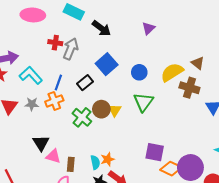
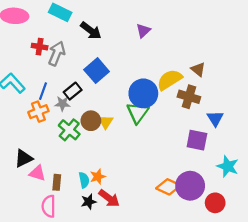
blue circle: (139, 72) -> (143, 93), moved, size x1.6
gray star: (32, 104) -> (62, 104), moved
black triangle: (41, 143) -> (24, 158), turned 36
purple square: (155, 152) -> (197, 140), moved

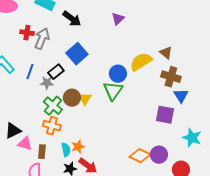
blue circle: (143, 93) -> (118, 74), size x0.7
brown cross: (189, 97) -> (171, 77), moved
orange cross: (38, 112) -> (52, 126), moved, turned 36
purple circle: (190, 186) -> (159, 155), size x0.7

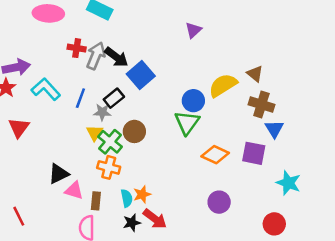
black arrow: (72, 19) -> (116, 57), moved
yellow triangle: (85, 99) -> (95, 133), moved
purple circle: (159, 155) -> (219, 202), moved
orange diamond: (140, 156) -> (215, 155), moved

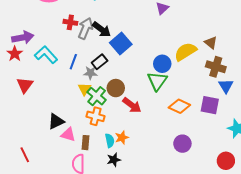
red arrow: (155, 219) -> (132, 105), moved

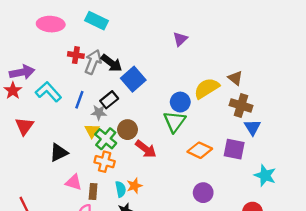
black triangle: (56, 121) -> (59, 152), moved

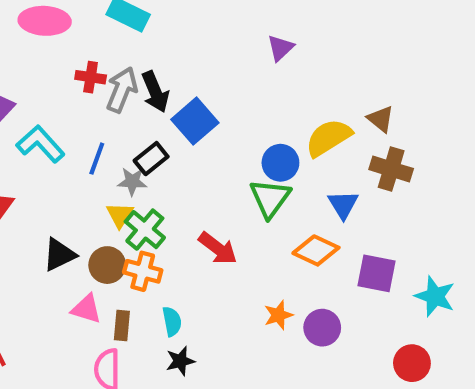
black arrow: (111, 63) -> (155, 92), turned 30
blue triangle: (252, 127) -> (343, 204), moved
brown circle: (127, 130) -> (107, 265), moved
purple square: (234, 149) -> (376, 273), moved
orange star: (134, 186) -> (278, 315), moved

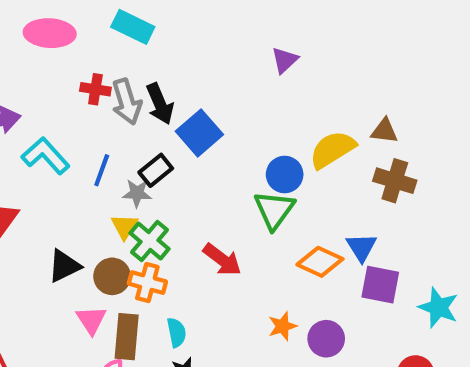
gray arrow: (122, 90) -> (127, 102), turned 141
brown triangle: (381, 119) -> (384, 131), turned -32
blue triangle: (343, 204) -> (362, 247), moved
pink triangle: (86, 309) -> (91, 320), turned 40
brown rectangle: (122, 326) -> (127, 337), size x1.5

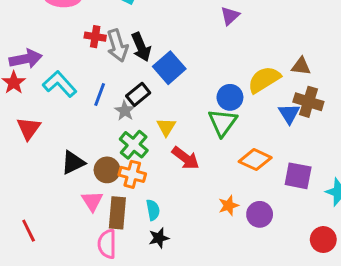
gray star: (137, 193) -> (125, 111), turned 30
yellow triangle: (125, 226) -> (166, 127), moved
blue triangle: (362, 247) -> (289, 114), moved

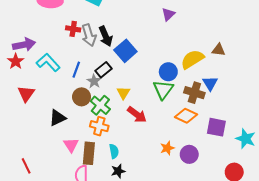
brown cross: (308, 102) -> (194, 93), moved
brown circle: (107, 170) -> (82, 97), moved

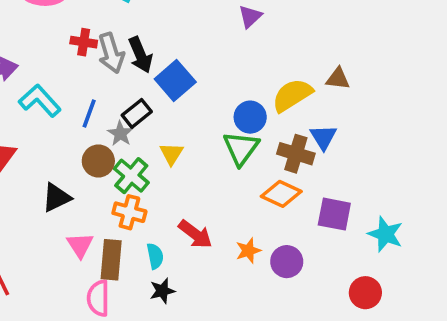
red arrow: (137, 115) -> (195, 234), moved

